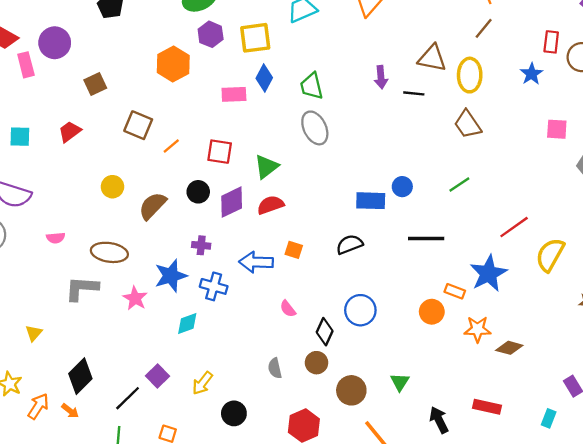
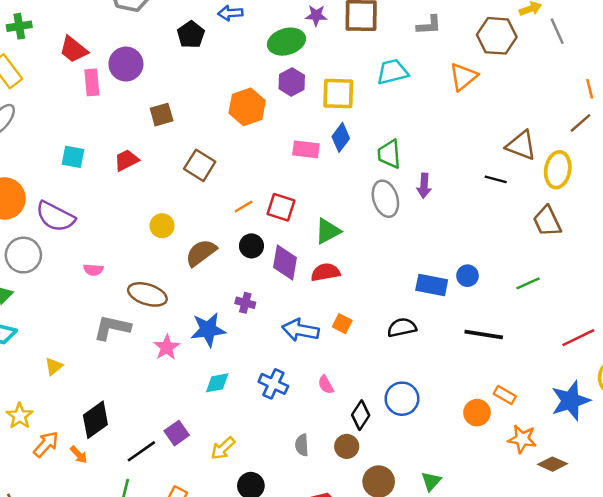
purple arrow: (381, 77) -> (424, 186), moved
orange line: (171, 146) -> (244, 207), moved
purple diamond: (232, 202) -> (285, 263), turned -64
blue star: (488, 273) -> (570, 401), moved
blue cross: (214, 286) -> (273, 384), moved

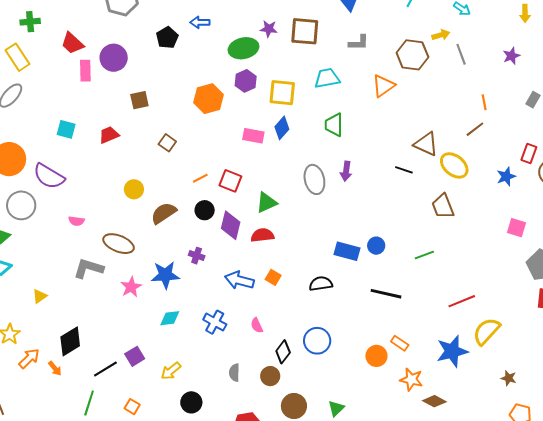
green trapezoid: (389, 154) -> (334, 125), moved
brown square: (200, 165) -> (167, 143), size x0.7
yellow ellipse: (558, 170) -> (454, 165), turned -64

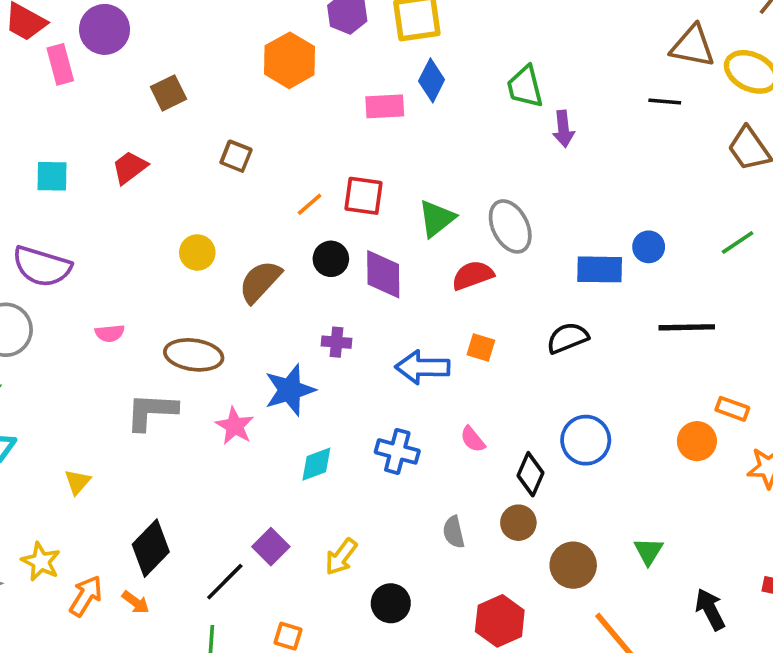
green trapezoid: (334, 125) -> (525, 87), moved
gray ellipse: (314, 179) -> (510, 226), moved
red semicircle: (262, 235) -> (473, 275), moved

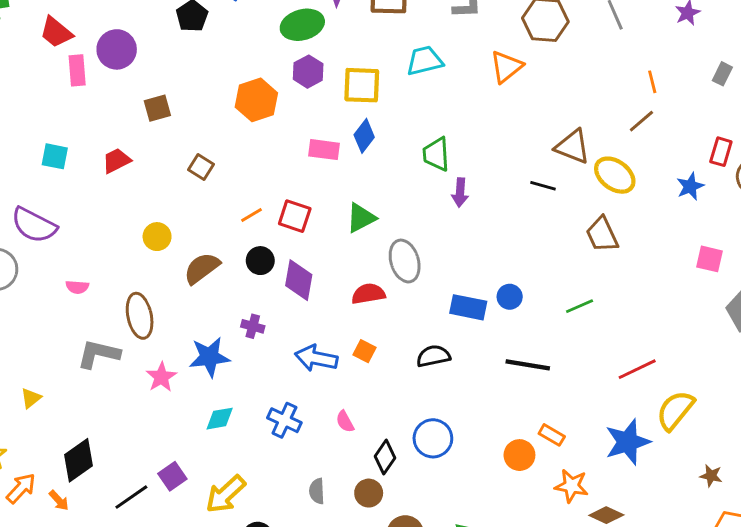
green triangle: (437, 218) -> (361, 218), moved
brown ellipse: (194, 355) -> (140, 316), turned 60
yellow arrow: (341, 557) -> (226, 494), size x1.4

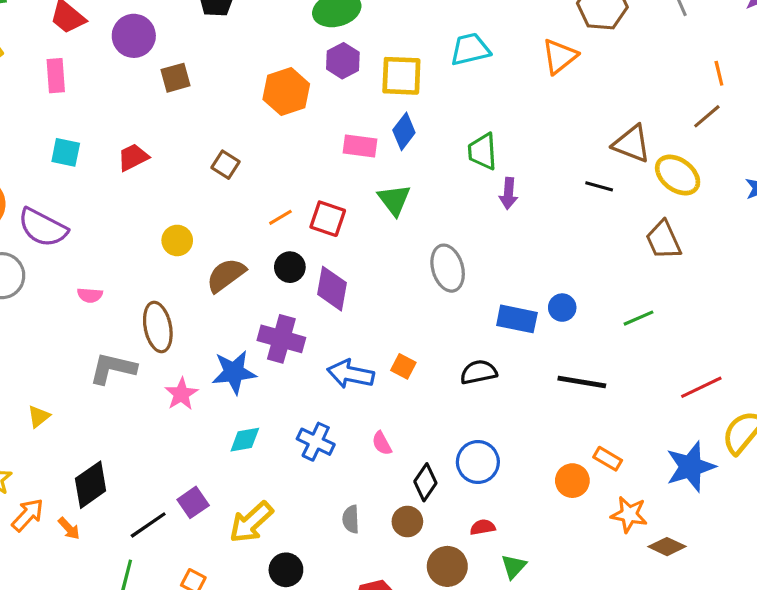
pink rectangle: (77, 70) -> (56, 76), moved
brown square: (157, 108) -> (175, 78), moved
green triangle: (361, 218) -> (394, 200), moved, turned -40
red semicircle: (368, 294) -> (483, 527), moved, size x0.7
purple cross: (253, 326) -> (281, 339), size x1.8

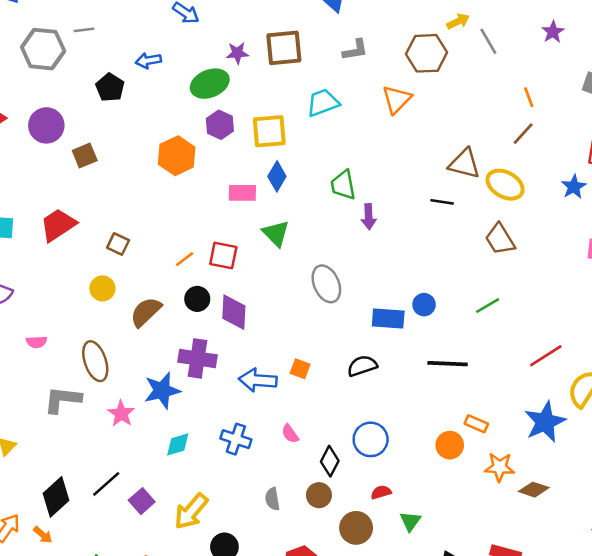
red trapezoid: (133, 157) -> (58, 225), size x1.4
brown square: (226, 165) -> (118, 244), moved
black line: (148, 525) -> (106, 484), moved

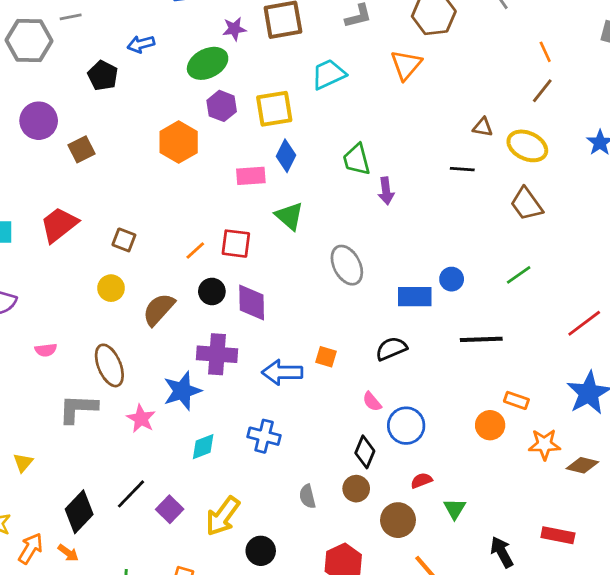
brown triangle: (464, 164) -> (483, 127), size x0.6
pink semicircle: (290, 434) -> (372, 402), moved

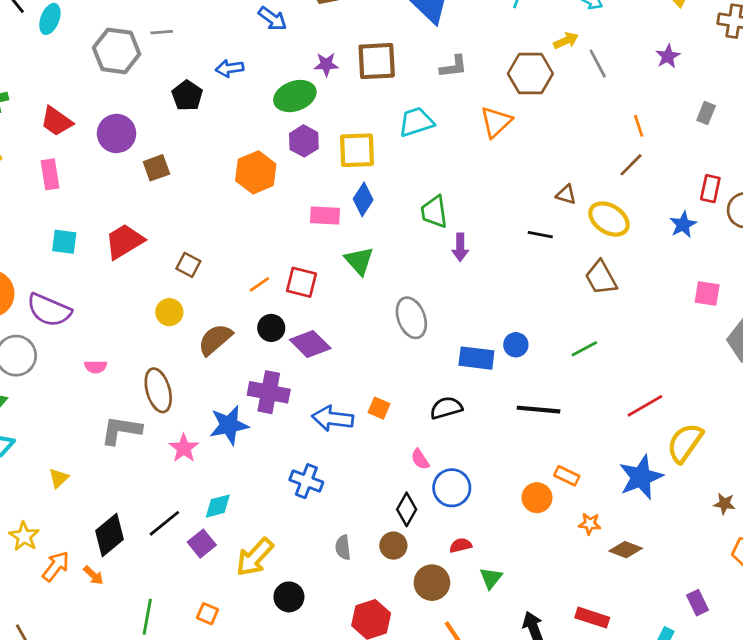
purple diamond: (252, 303) -> (310, 344), turned -51
orange star: (544, 444) -> (590, 524), size x0.7
cyan diamond: (203, 447) -> (218, 506), moved

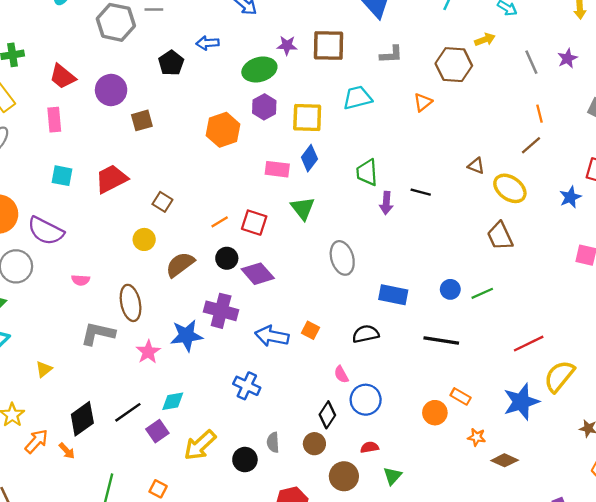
gray line: (598, 64) -> (531, 62), moved
orange triangle: (496, 122) -> (423, 102), size x0.7
black line: (540, 235) -> (421, 192), moved
blue circle: (516, 345) -> (450, 289), moved
black circle: (289, 597) -> (245, 460), moved

